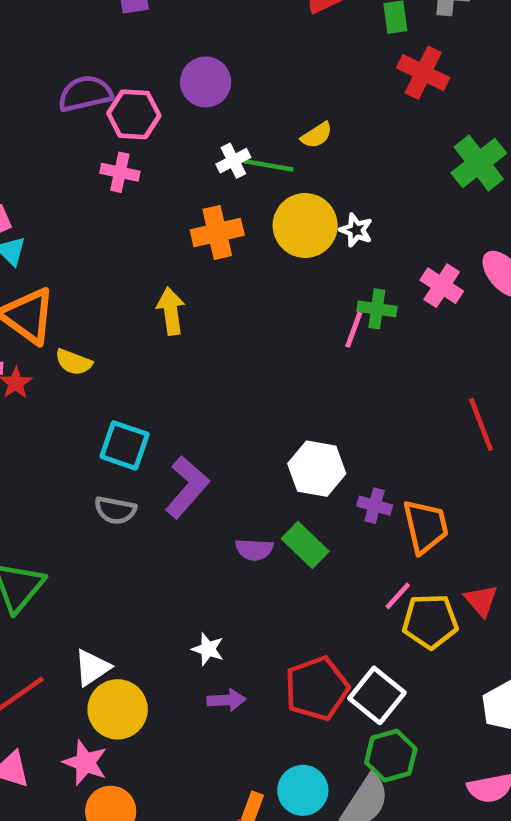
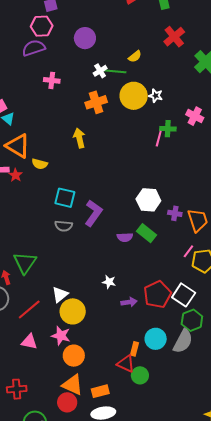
red cross: (423, 73) -> (174, 37), moved, turned 30
pink hexagon: (134, 114) -> (42, 26), moved
purple arrow: (226, 700) -> (129, 302), moved

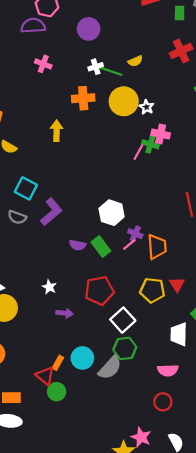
pink cross: (195, 116) -> (161, 134), moved, turned -30
pink line: (188, 251) -> (129, 245), moved
red pentagon: (157, 294) -> (99, 291), moved

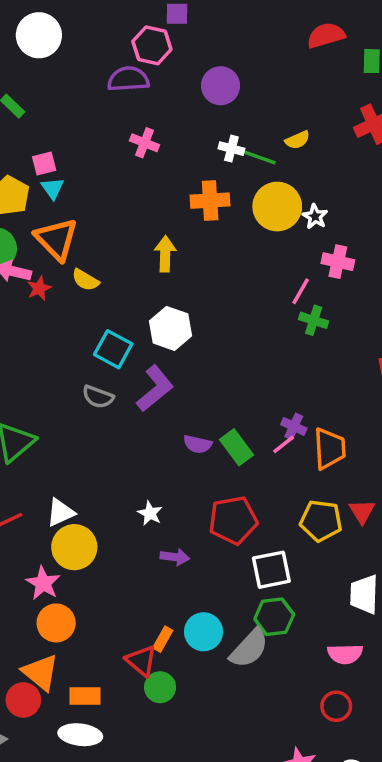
white cross: (96, 67) -> (231, 149), turned 32
green cross: (150, 144) -> (314, 320), moved
white hexagon: (112, 213) -> (170, 328), moved
white square: (123, 320) -> (271, 570), turned 30

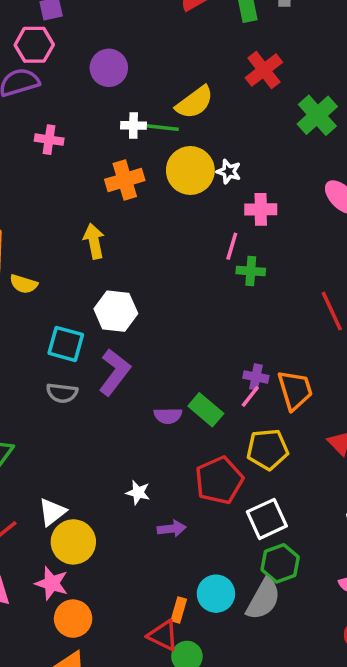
yellow semicircle: (297, 140) -> (195, 102), size x1.6
yellow pentagon: (321, 521) -> (268, 449), moved

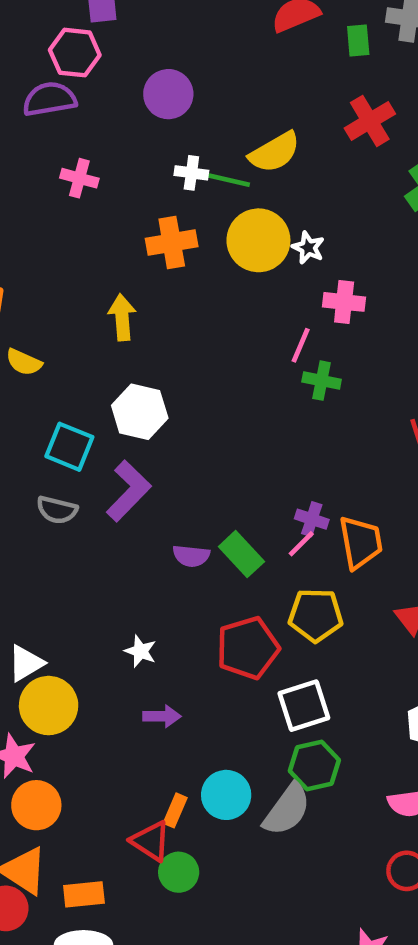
purple arrow: (172, 529) -> (162, 716), moved

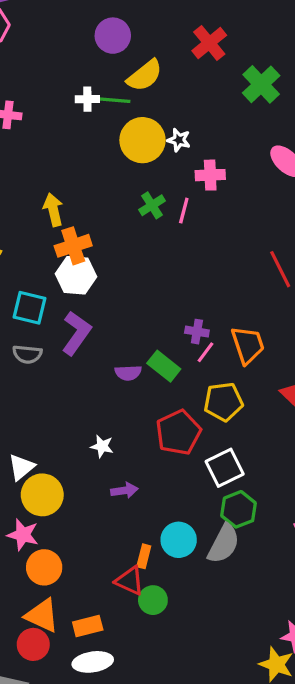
purple circle: (168, 94) -> (113, 36), moved
orange cross: (172, 242) -> (73, 246), moved
green cross: (322, 381) -> (152, 205), moved, turned -35
purple cross: (312, 519) -> (197, 332), moved

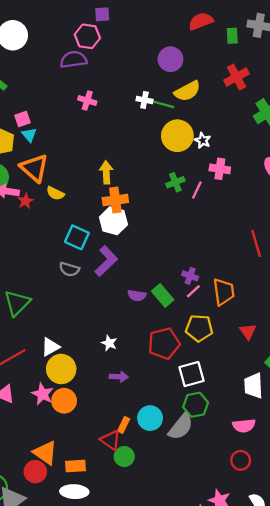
orange circle: (44, 567) -> (64, 401), moved

